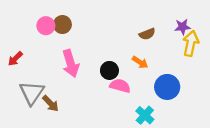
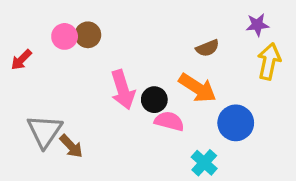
purple star: (182, 27) -> (257, 25), moved
red arrow: (15, 59) -> (21, 60), moved
orange arrow: (140, 62) -> (198, 88), size x1.6
pink arrow: (71, 63) -> (123, 90), moved

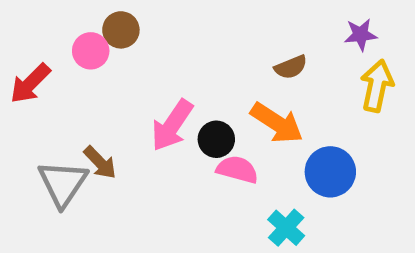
brown circle: (88, 35) -> (121, 30), moved
red arrow: (21, 60) -> (30, 83), size x1.4
pink arrow: (123, 90) -> (172, 125), turned 51
brown arrow: (71, 146) -> (100, 163), moved

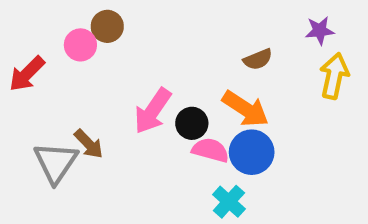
blue circle: (330, 172) -> (252, 152), moved
cyan cross: (286, 228) -> (229, 202), moved

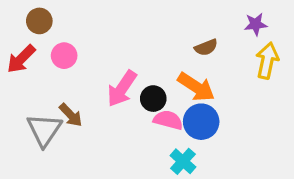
brown circle: (107, 26) -> (39, 21), moved
pink circle: (80, 45) -> (64, 56), moved

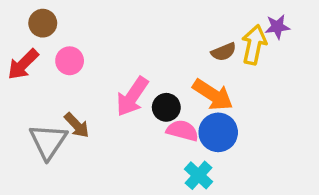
yellow arrow: (267, 61) -> (254, 45), moved

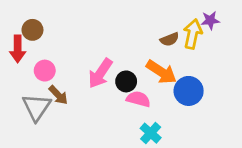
brown circle: (43, 23) -> (32, 30), moved
pink circle: (70, 61) -> (45, 71), moved
red arrow: (23, 64) -> (18, 49), turned -45
blue circle: (218, 132) -> (189, 91), moved

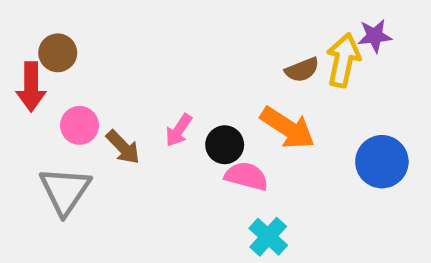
pink arrow: (100, 73) -> (179, 130), size x0.6
blue circle: (189, 91) -> (382, 162), moved
brown arrow: (58, 95) -> (123, 147), moved

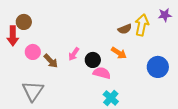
purple star: (375, 36) -> (165, 15), moved
orange arrow: (288, 128) -> (119, 53), size x0.7
gray triangle: (65, 191) -> (33, 91), moved

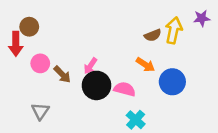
black circle: (93, 60) -> (97, 85), moved, size x1.5
blue circle: (158, 67) -> (172, 82), moved
gray triangle: (33, 91) -> (40, 111), size x0.7

